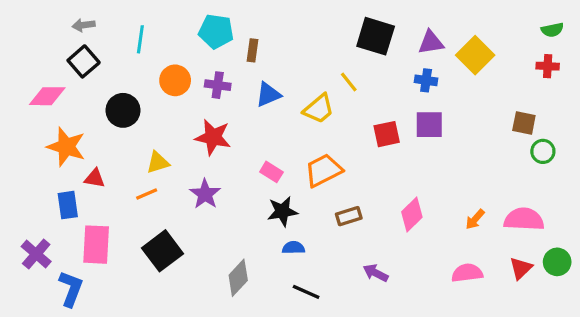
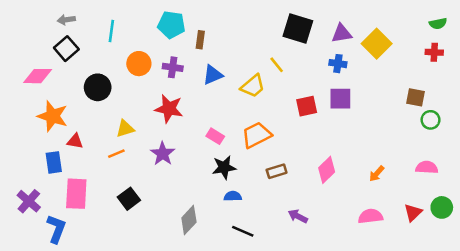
pink semicircle: (524, 219) -> (427, 167), moved, size x0.7
black square: (162, 251) -> (129, 199), size x0.7

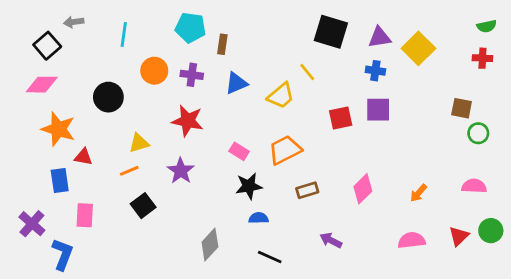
black square: (66, 49) -> (47, 46), moved
pink rectangle: (76, 194) -> (85, 215), size x0.7
black square: (129, 199) -> (143, 206), moved

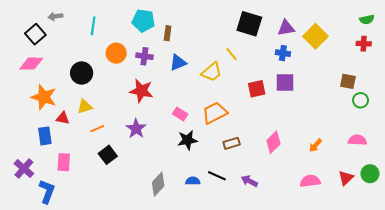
yellow triangle: (139, 143) -> (85, 107), moved
blue semicircle: (259, 218) -> (193, 181), moved
black line: (270, 257) -> (217, 176), moved

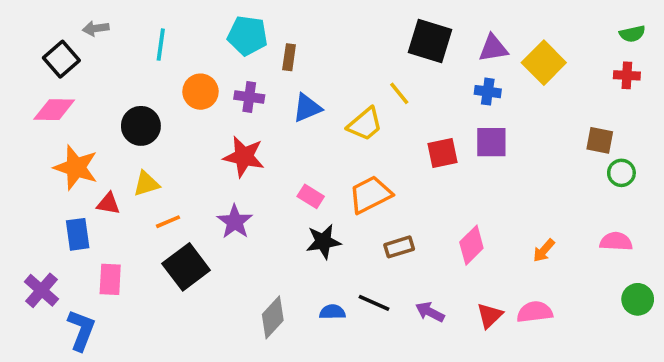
black square: (108, 155) -> (186, 267), size x1.4
red triangle: (346, 178) -> (490, 316), moved

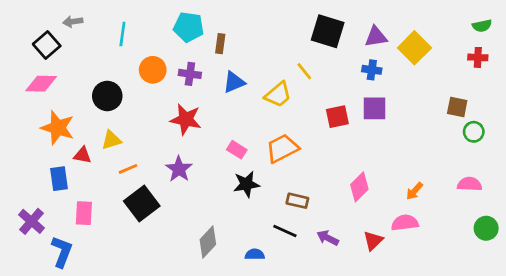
brown rectangle: (399, 247) -> (297, 201), moved, turned 30
blue semicircle: (332, 312) -> (255, 254), moved
pink semicircle: (535, 312) -> (405, 223), moved

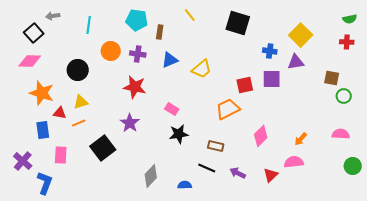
purple triangle: (376, 37) -> (296, 62), moved
yellow line: (304, 71) -> (190, 15), moved
orange trapezoid: (282, 148) -> (228, 109), moved
orange line: (128, 169) -> (79, 123), moved

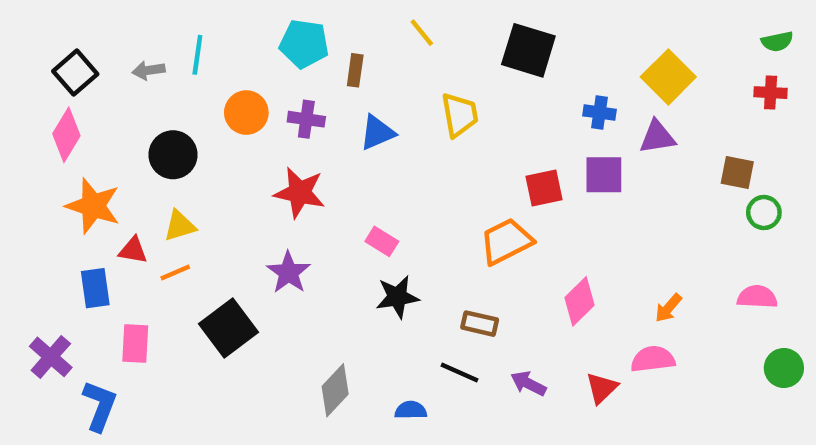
gray arrow: (53, 16) -> (149, 70), moved
pink diamond: (30, 61) -> (66, 135), turned -60
yellow trapezoid: (202, 69) -> (460, 115), moved, turned -60

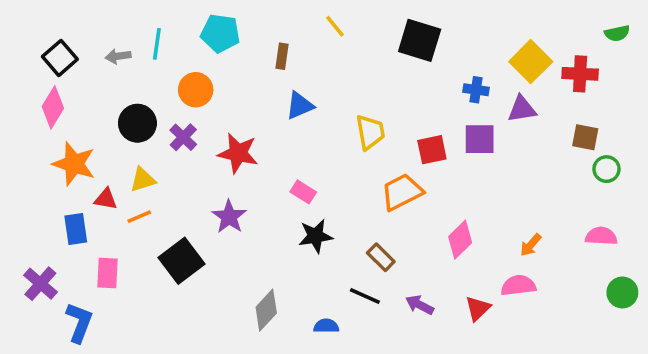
cyan pentagon: (304, 44) -> (220, 33), moved
red cross: (771, 93) -> (580, 74), moved, size x1.4
yellow trapezoid: (460, 115) -> (370, 132), moved
purple cross: (306, 119) -> (183, 137), moved, turned 36
brown rectangle: (480, 324) -> (381, 257), turned 32

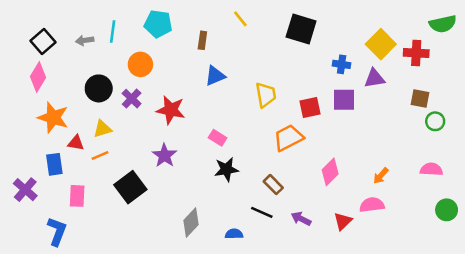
green semicircle: (617, 33) -> (443, 24), size x1.5
purple cross: (40, 284) -> (25, 190), moved

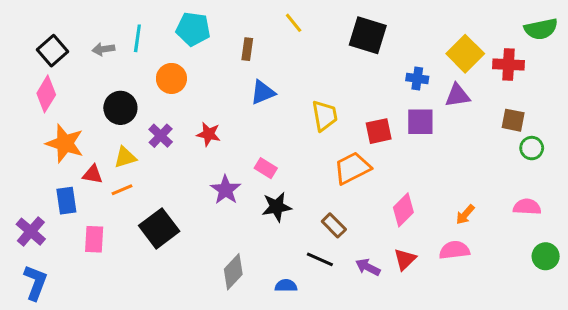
purple cross: (132, 99) -> (161, 136), moved
red star: (171, 110) -> (209, 134), size x0.7
purple star: (164, 155) -> (226, 190), moved
red triangle: (343, 221) -> (405, 259), moved
blue L-shape: (57, 231) -> (35, 283), moved

